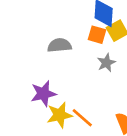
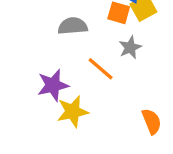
orange line: (82, 118) -> (101, 69), moved

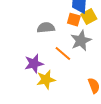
gray star: (130, 47) -> (81, 41), size x1.5

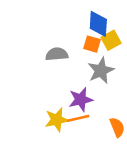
orange line: (63, 54) -> (78, 118), moved, turned -54
purple star: (34, 64) -> (81, 100), moved

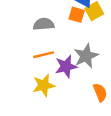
gray star: (101, 71) -> (86, 56), moved
orange line: (78, 118) -> (44, 55), moved

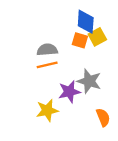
orange line: (44, 55) -> (47, 65), moved
gray star: (86, 56) -> (89, 81), turned -30

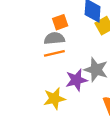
orange square: (80, 40) -> (60, 22), moved, turned -35

